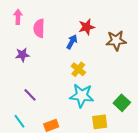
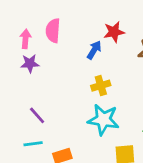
pink arrow: (18, 17) -> (25, 39), moved
yellow cross: (78, 69) -> (101, 86), turned 32
cyan line: (20, 121) -> (33, 144), moved, turned -64

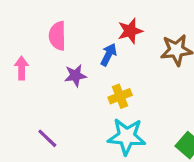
pink arrow: (25, 39) -> (22, 68), moved
purple star: (30, 63) -> (75, 75), moved

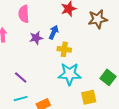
blue arrow: (109, 55) -> (54, 32), moved
yellow cross: (120, 96) -> (64, 49), turned 32

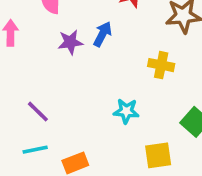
yellow cross: (64, 49) -> (161, 65), moved
cyan star: (70, 74) -> (126, 111), size x0.6

